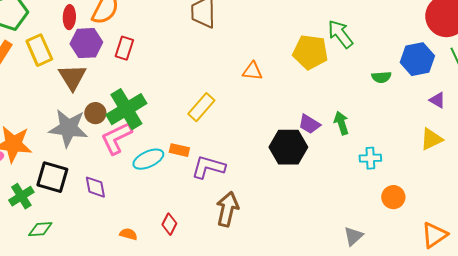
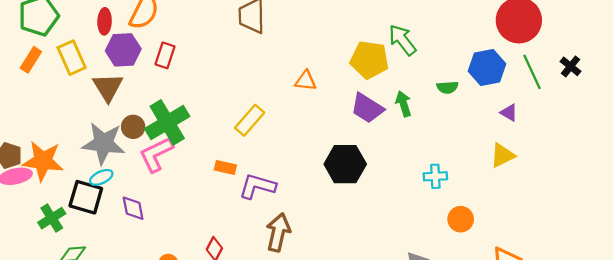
green arrow: (341, 123) -> (403, 104), moved
purple trapezoid: (309, 124) -> (367, 108), moved, size x1.4
cyan ellipse: (148, 159) -> (101, 177), moved, size x0.7

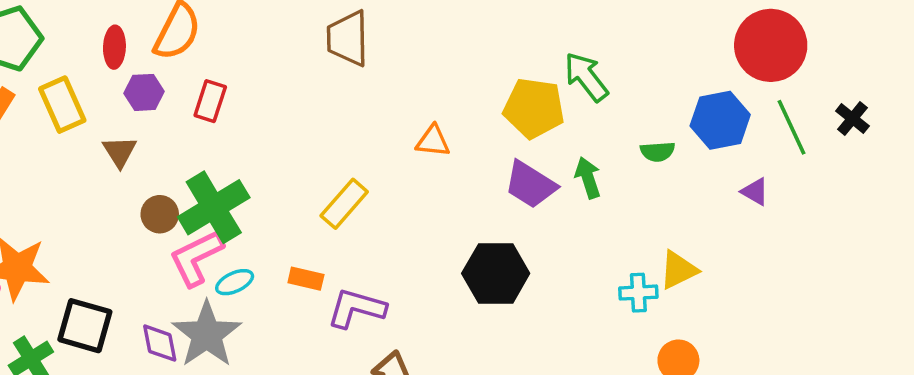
purple hexagon: (123, 50) -> (144, 92), size x0.7
brown triangle: (108, 87) -> (120, 152), size x0.7
gray star: (103, 143) -> (207, 334), moved, turned 30
yellow triangle: (502, 155) -> (678, 270), moved
cyan ellipse: (101, 177) -> (235, 282), moved

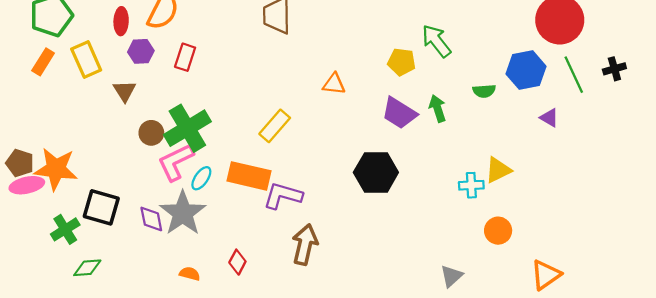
yellow pentagon: (534, 108) -> (401, 62), size x0.7
black cross: (852, 119) -> (614, 69), turned 35
orange rectangle: (306, 279) -> (249, 176), size x1.8
cyan ellipse: (235, 282) -> (201, 178), turned -30

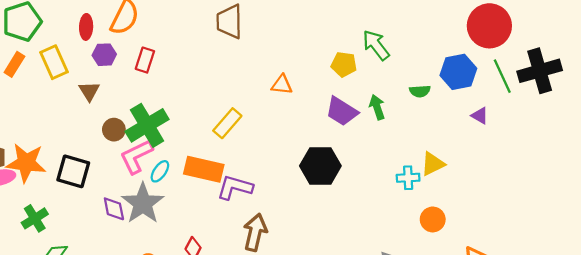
black cross: (614, 69) -> (540, 71), size x2.0
black square: (101, 207) -> (73, 171), moved

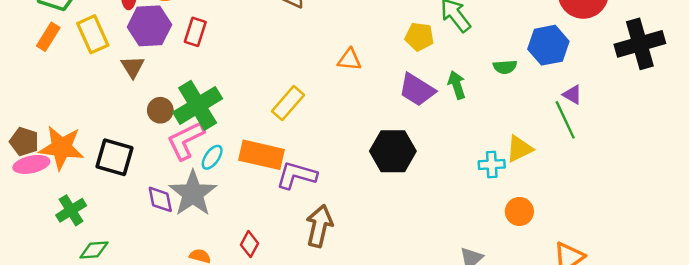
purple hexagon: (104, 55) -> (149, 26), size x1.6
green line: (502, 76) -> (565, 120), moved

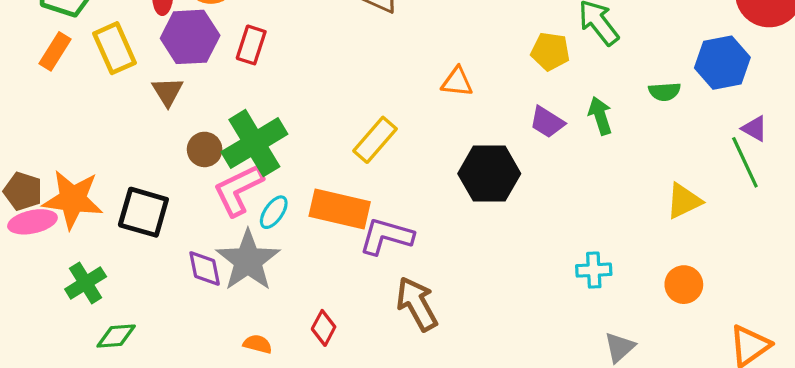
purple trapezoid: (417, 90) -> (547, 122), size x0.7
black hexagon: (393, 151) -> (489, 174), moved
cyan cross: (492, 164) -> (594, 270), moved
brown arrow: (319, 226) -> (417, 304), turned -42

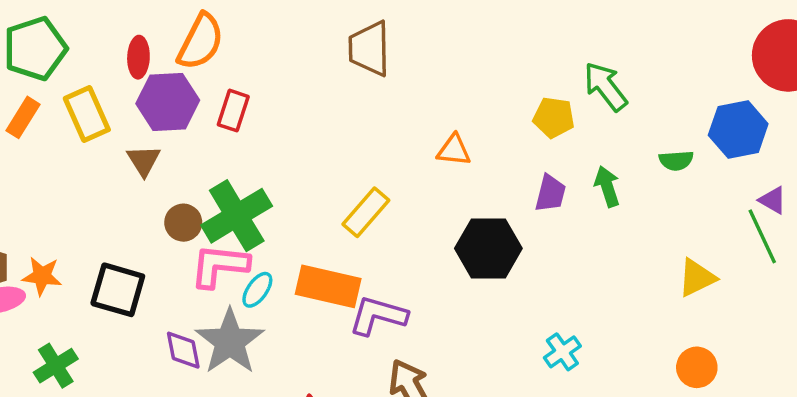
purple trapezoid: (547, 122) -> (550, 193), turned -108
pink L-shape: (238, 190) -> (219, 266), turned 32
orange star: (73, 199) -> (42, 276), size x0.6
cyan cross: (594, 270) -> (562, 352), moved, turned -32

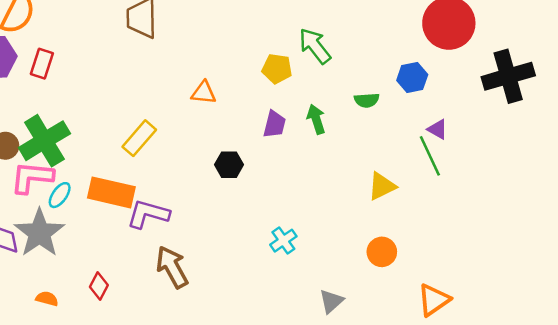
blue hexagon: (738, 130) -> (412, 77), size x0.7
black hexagon: (488, 248) -> (229, 165), size x0.6

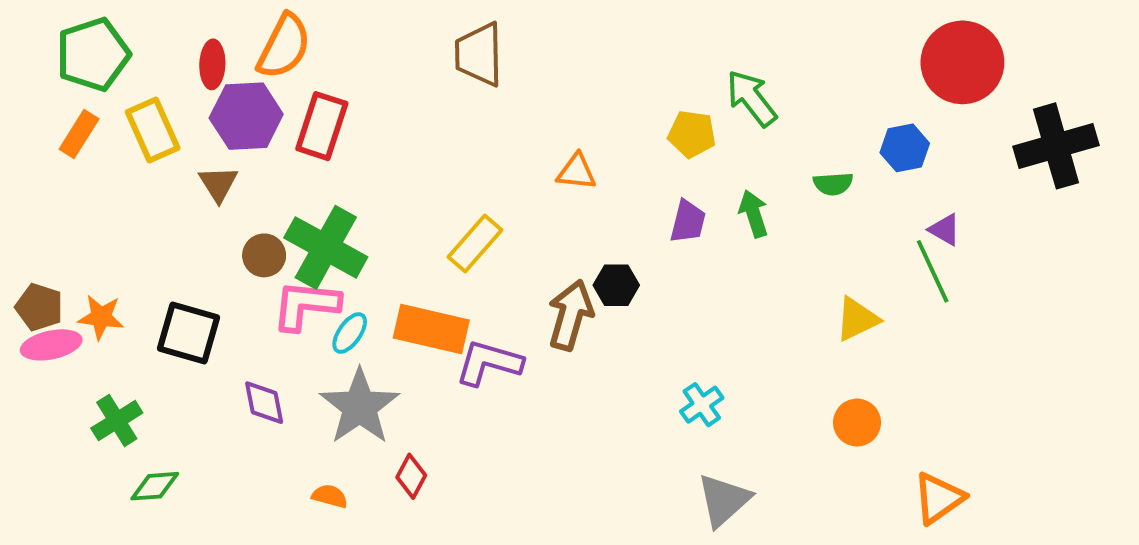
red rectangle: (42, 64) -> (322, 126), size x1.4
green cross: (44, 141) -> (326, 247), turned -30
gray star: (39, 233) -> (360, 407), moved
brown arrow: (172, 267) -> (570, 315), moved, turned 45
gray triangle: (331, 301) -> (724, 500), moved, size x1.4

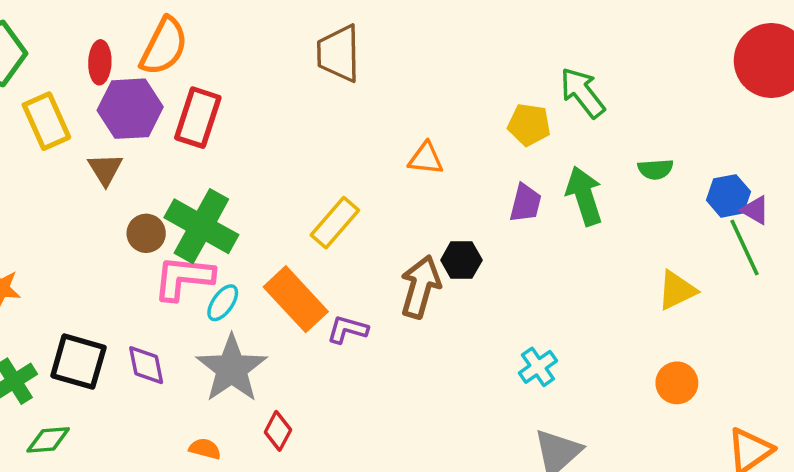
blue hexagon: (905, 148) -> (729, 196), moved
green arrow: (754, 214) -> (584, 196), size x1.4
orange rectangle: (431, 329) -> (296, 299), turned 34
black square: (188, 333) -> (78, 362), moved
purple L-shape: (489, 363) -> (347, 329), size x0.7

